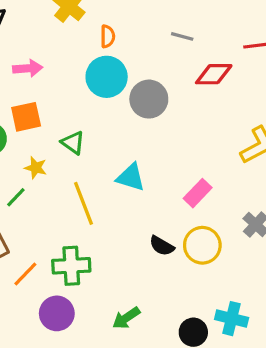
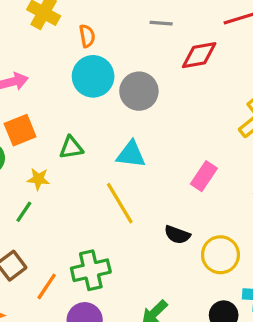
green triangle: (73, 143) -> (71, 148), turned -35
cyan triangle: (131, 177) -> (131, 154), moved
yellow line: (84, 203) -> (120, 203), moved
yellow circle: (202, 245) -> (220, 255), moved

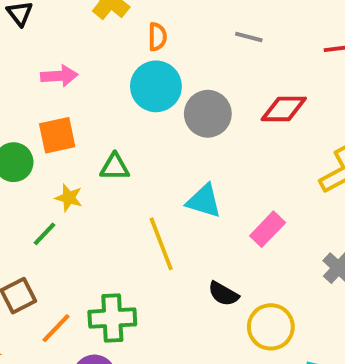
red diamond: (199, 55) -> (284, 109), moved
cyan triangle: (131, 154) -> (204, 201), moved

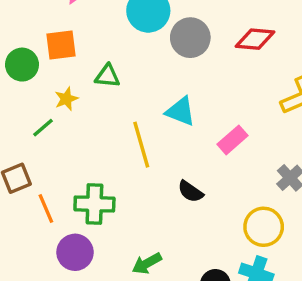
yellow star: (69, 198) -> (66, 99), turned 30
yellow circle: (271, 327) -> (264, 227), moved
orange line: (56, 328) -> (46, 208), turned -72

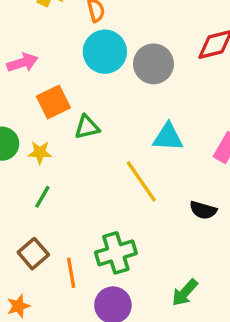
orange square: (61, 45) -> (53, 102), moved
yellow star: (66, 99) -> (40, 153), moved, turned -30
orange line: (46, 208) -> (71, 273), turned 32

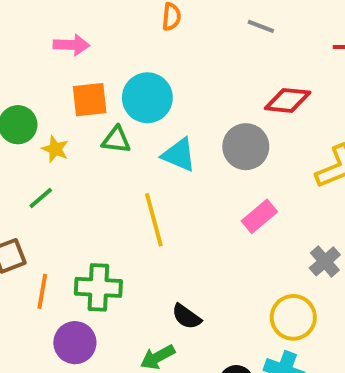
cyan circle: (105, 52) -> (147, 98), moved
gray circle: (153, 64) -> (246, 147), moved
cyan triangle: (168, 137) -> (179, 155), moved
black semicircle: (203, 210) -> (186, 317), moved

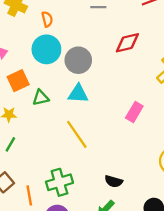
cyan circle: (147, 98) -> (46, 49), moved
gray circle: (246, 147) -> (78, 60), moved

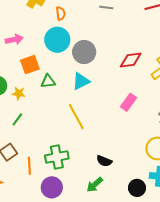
red diamond: (127, 43) -> (131, 60), moved
cyan triangle: (78, 94) -> (81, 81), turned -36

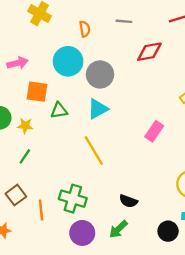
orange semicircle: (61, 13) -> (85, 29), moved
red diamond: (131, 60) -> (149, 52), moved
orange square: (30, 65) -> (37, 92), turned 30
green cross: (57, 157) -> (73, 199), turned 30
purple circle: (52, 187) -> (82, 233), moved

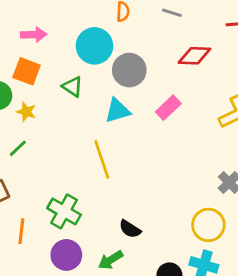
orange square: (37, 92) -> (27, 71), moved
green triangle: (59, 111) -> (72, 87), moved, turned 30
pink rectangle: (154, 131) -> (168, 108), moved
orange line: (41, 210) -> (21, 231), moved

